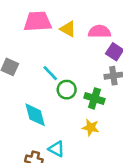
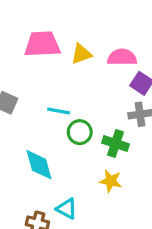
yellow triangle: (68, 29) -> (81, 54), turned -48
cyan line: (50, 73) -> (59, 111), turned -36

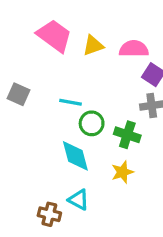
pink trapezoid: (42, 44) -> (54, 36), turned 39
cyan diamond: (39, 165) -> (75, 156), moved
yellow star: (111, 181) -> (122, 172), turned -30

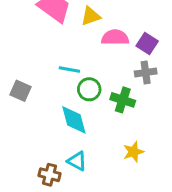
pink semicircle: (134, 49) -> (115, 37), moved
gray square: (19, 94) -> (21, 91), moved
yellow star: (122, 172) -> (133, 152), moved

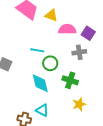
yellow triangle: (91, 16) -> (51, 15), turned 40
gray cross: (146, 73) -> (79, 52), moved
green cross: (123, 100) -> (70, 80), moved

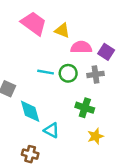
green circle: (50, 63) -> (68, 73), moved
cyan diamond: (40, 83) -> (30, 111), moved
cyan triangle: (42, 110) -> (52, 130), moved

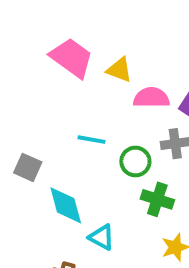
green circle: (68, 73) -> (135, 161), moved

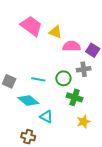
cyan line: (92, 140) -> (38, 79), moved
cyan diamond: (66, 205) -> (28, 100), turned -35

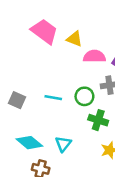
cyan diamond: (28, 100) -> (29, 143), moved
cyan triangle: (46, 117) -> (63, 144), turned 40

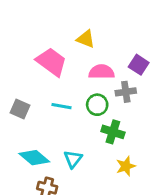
pink trapezoid: (44, 31) -> (51, 62), moved
pink semicircle: (94, 56) -> (101, 72), moved

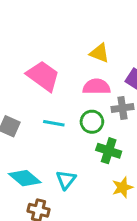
yellow triangle: (86, 39) -> (100, 53), moved

